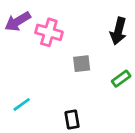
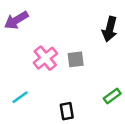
pink cross: (49, 32) -> (45, 58), moved, turned 35
green rectangle: (121, 79) -> (112, 96), moved

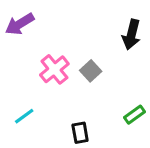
gray square: (76, 59) -> (91, 71), turned -36

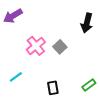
green rectangle: (134, 115) -> (89, 85), moved

